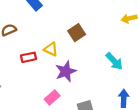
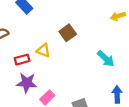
purple star: (66, 71) -> (27, 83), moved, turned 30

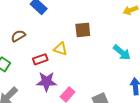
brown square: (68, 33) -> (83, 30), turned 35

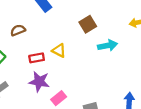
brown square: (83, 30) -> (88, 24), moved, turned -35
cyan arrow: (122, 52) -> (108, 45), moved, turned -60

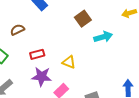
yellow triangle: (59, 51) -> (69, 62), moved

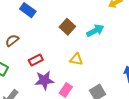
brown square: (83, 19) -> (67, 27), moved
yellow triangle: (69, 62) -> (76, 59), moved

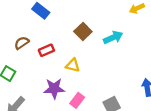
yellow triangle: (76, 59) -> (73, 65), moved
red rectangle: (36, 60) -> (46, 50), moved

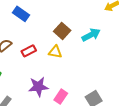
yellow triangle: (73, 65) -> (55, 52), moved

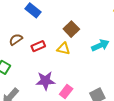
cyan arrow: (91, 35) -> (100, 45), moved

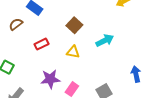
brown semicircle: (16, 39) -> (16, 24), moved
yellow triangle: (63, 49) -> (73, 52), moved

